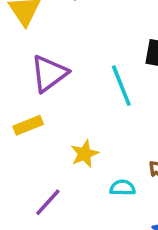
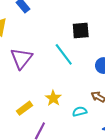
yellow rectangle: (28, 125) -> (25, 108), moved

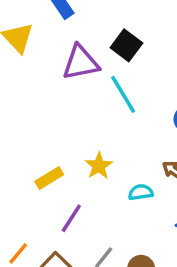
black square: (81, 31) -> (126, 45), moved, turned 36
purple triangle: (21, 58) -> (81, 63), moved, turned 35

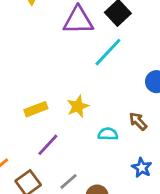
cyan line: (123, 94) -> (108, 52), turned 64

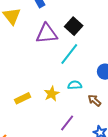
cyan semicircle: (108, 134) -> (75, 85), moved
purple line: (48, 145) -> (67, 123), moved

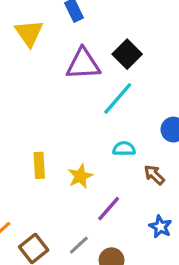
yellow star: (52, 94) -> (80, 176), moved
yellow rectangle: (23, 98) -> (39, 165), turned -70

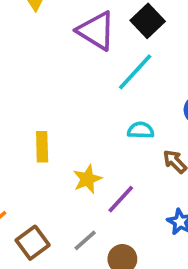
purple triangle: (83, 64) -> (96, 31), turned 33
yellow star: (80, 176) -> (87, 179), moved

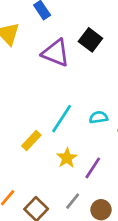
cyan line: (135, 72) -> (62, 119), moved
yellow rectangle: (42, 147) -> (31, 141), turned 54

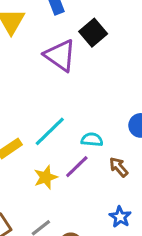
black square: (90, 40) -> (93, 33), moved
purple line: (93, 168) -> (77, 167), moved

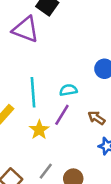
cyan line: (50, 131) -> (33, 92), turned -36
brown arrow: (119, 167) -> (97, 118), moved

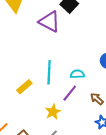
yellow star: (39, 130) -> (53, 112), moved

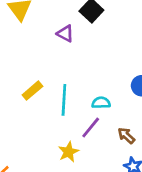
purple triangle: (49, 22) -> (65, 33), size x0.6
yellow rectangle: (24, 87) -> (32, 91), moved

